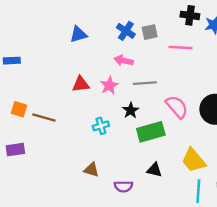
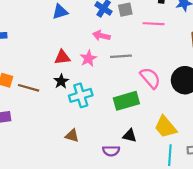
black star: (131, 110) -> (61, 81), moved
cyan cross: (101, 126) -> (81, 95), size x1.5
purple semicircle: (123, 186) -> (111, 151), moved

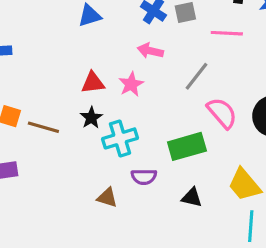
gray line: (121, 56) -> (197, 76), moved, turned -48
purple semicircle: (111, 151) -> (144, 177), moved

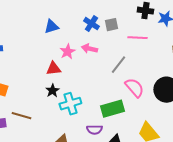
pink star: (131, 84) -> (67, 52), moved
brown line: (43, 127) -> (21, 116), moved
purple semicircle: (144, 177) -> (94, 130), moved

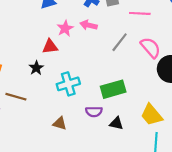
pink semicircle: (134, 88) -> (151, 48), moved
black star: (52, 91) -> (36, 68), moved

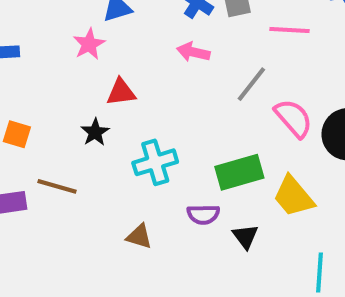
pink star: (65, 28) -> (89, 44), moved
pink semicircle: (151, 48) -> (294, 118), moved
yellow trapezoid: (152, 115) -> (294, 196), moved
black triangle: (116, 123) -> (245, 237), turned 40

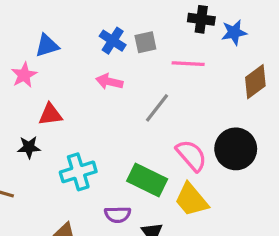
pink semicircle: (294, 118) -> (191, 155), moved
black star: (95, 132) -> (29, 147), turned 30
green rectangle: (239, 172) -> (147, 180), turned 42

